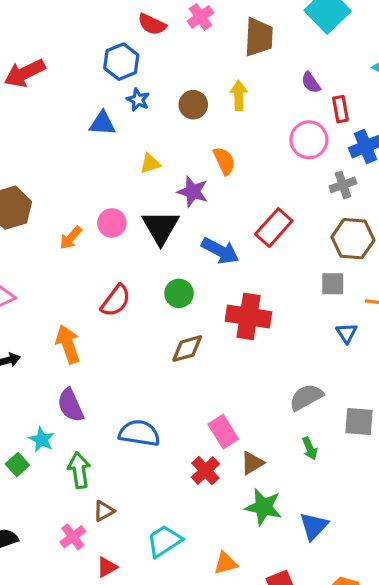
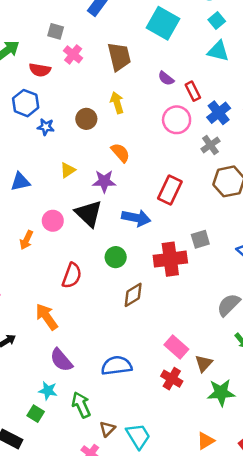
blue triangle: (102, 123) -> (20, 182), moved
gray square: (333, 284) -> (200, 239), moved
cyan trapezoid: (164, 541) -> (138, 436), moved, turned 108

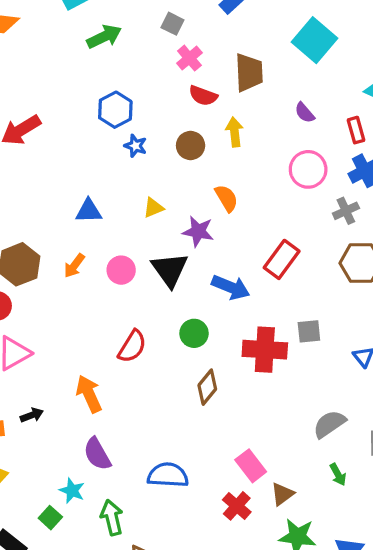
red semicircle: (40, 70) -> (203, 96), moved
red rectangle: (193, 91) -> (356, 130), moved
orange arrow: (26, 240) -> (74, 266), moved
brown diamond: (133, 295) -> (207, 387), turned -30

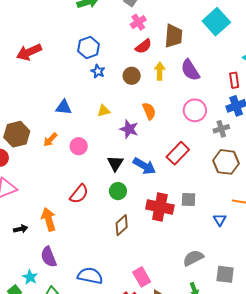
red semicircle: (203, 96) -> (143, 46), turned -66
purple semicircle: (305, 113) -> (190, 70), moved, size x1.6
pink circle: (308, 169) -> (195, 110), moved
black triangle: (170, 270) -> (115, 163), moved, size x0.7
black arrow: (32, 415) -> (21, 229), moved

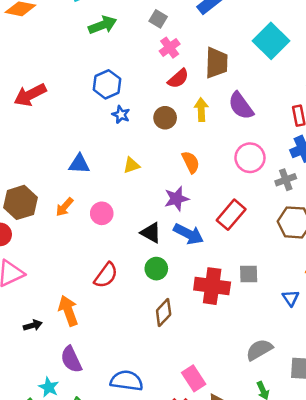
purple star: (129, 129) -> (176, 199), moved, turned -30
black triangle: (115, 163) -> (151, 233), turned -30

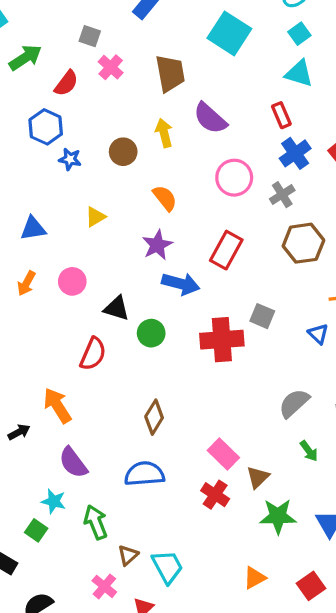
red semicircle: (178, 78) -> (66, 83), moved
black triangle: (151, 233) -> (117, 308), moved
gray square: (249, 274) -> (262, 316), turned 36
brown diamond: (164, 313) -> (154, 417), moved

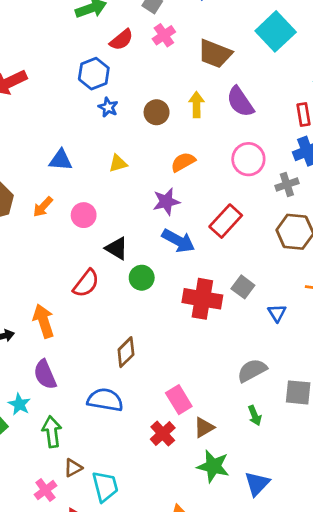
brown trapezoid: (170, 73) -> (215, 54), turned 108
orange semicircle: (165, 198) -> (183, 162), turned -95
blue triangle: (318, 334) -> (277, 313), moved

